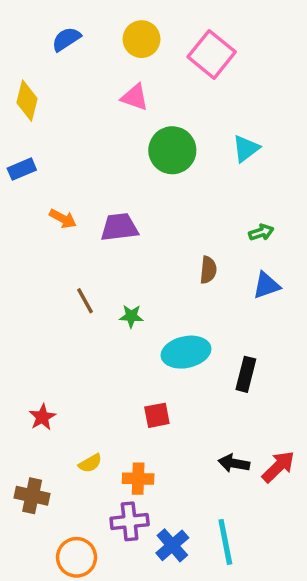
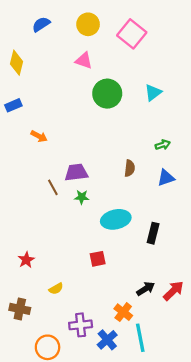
purple trapezoid: (119, 227) -> (76, 172), moved
black arrow: (234, 463) -> (146, 289), turned 138
orange cross: (138, 479) -> (123, 312), moved, turned 36

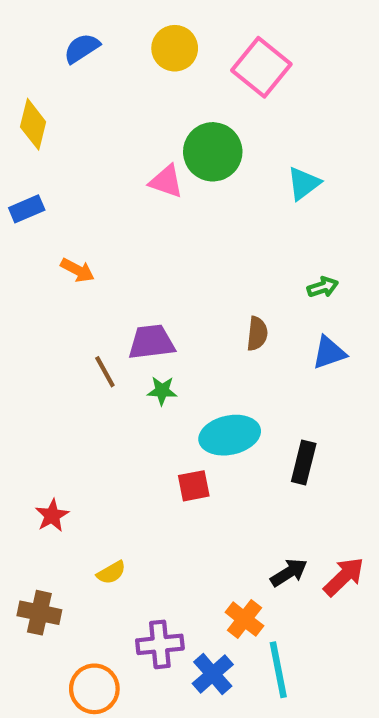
pink triangle: (84, 61) -> (166, 181), moved
green circle: (107, 94) -> (213, 152), moved
red square: (98, 259) -> (194, 486), moved

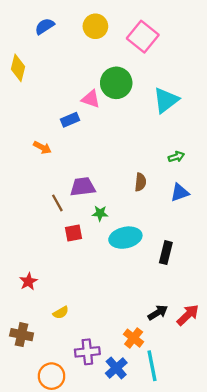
cyan triangle: (304, 184) -> (166, 100), size x1.4
blue rectangle: (27, 209) -> (70, 120), moved
green star: (162, 391) -> (100, 213), moved
red square: (194, 486) -> (73, 233), moved

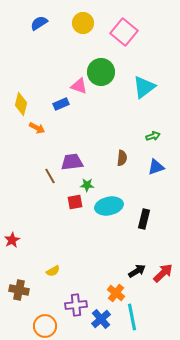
yellow diamond: (18, 68) -> (21, 104), moved
red square: (73, 233) -> (75, 202), moved
red star: (28, 281) -> (12, 240), moved

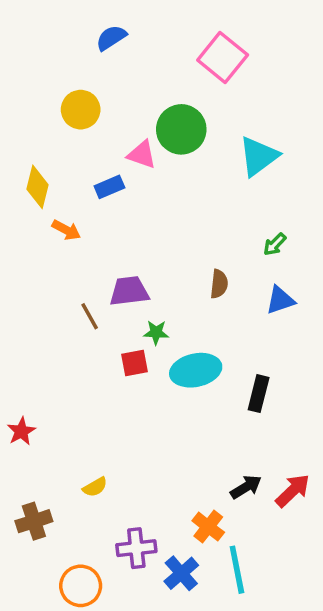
blue semicircle: (39, 23) -> (111, 38), moved
yellow circle: (83, 23) -> (81, 110), moved
green arrow: (153, 136) -> (275, 244), turned 152
brown cross: (19, 290) -> (34, 521), turned -30

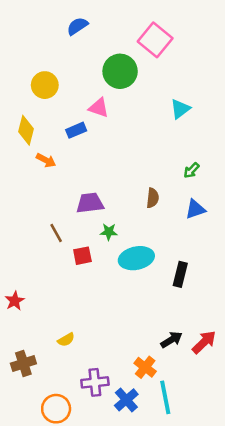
yellow circle: (81, 110) -> (45, 85), moved
green circle: (181, 129) -> (120, 71), moved
cyan triangle: (259, 156) -> (180, 109), size x0.7
brown line: (90, 316) -> (56, 233), moved
red square: (135, 363) -> (82, 256), moved

